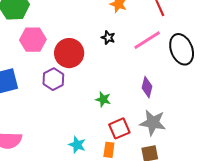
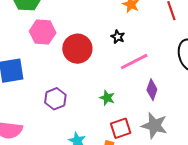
pink line: (147, 40) -> (134, 62), moved
purple hexagon: (53, 79) -> (55, 99), moved

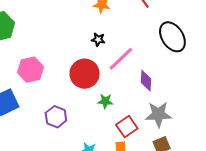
pink hexagon: (43, 32) -> (31, 70), moved
red circle: (77, 49) -> (85, 74), moved

